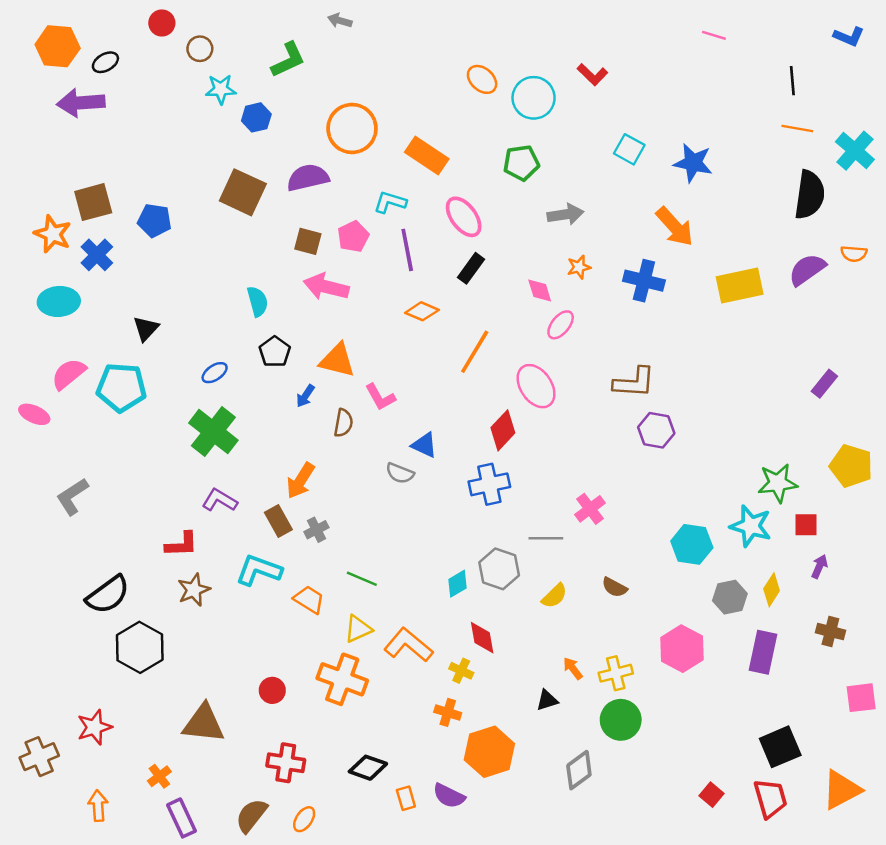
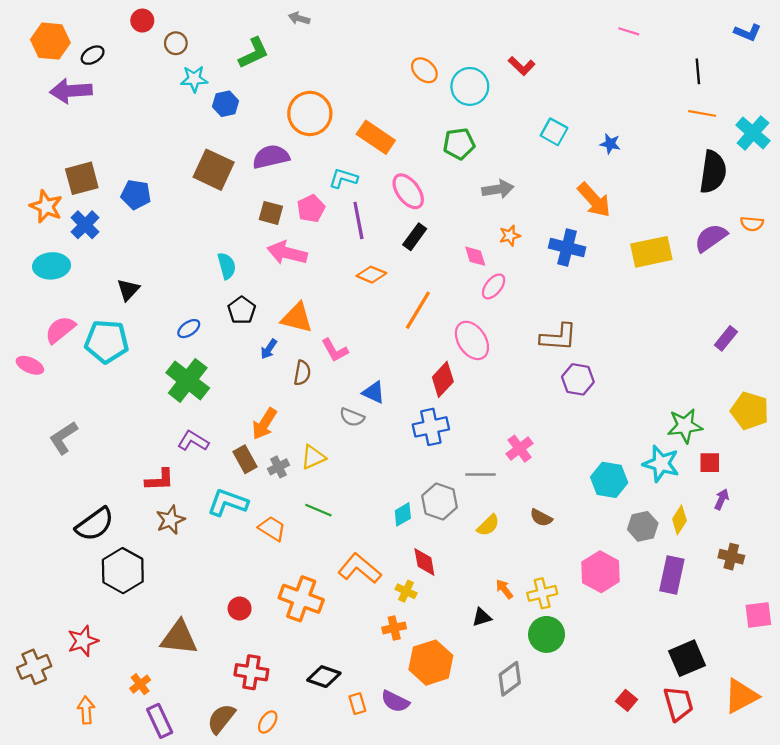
blue star: (693, 163) -> (610, 144), size x0.6
yellow triangle: (358, 629) -> (313, 457), moved
orange cross: (448, 712) -> (394, 628), turned -30

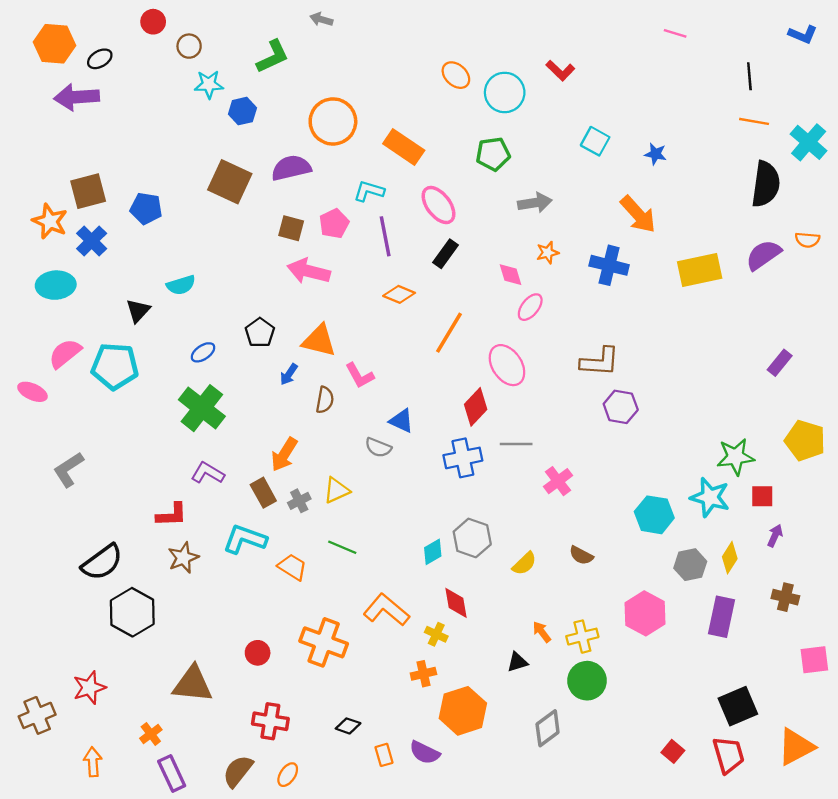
cyan semicircle: (227, 266) -> (181, 285), moved, turned 88
gray line: (481, 474) -> (516, 444), moved
black diamond: (324, 677) -> (348, 726), size x0.7

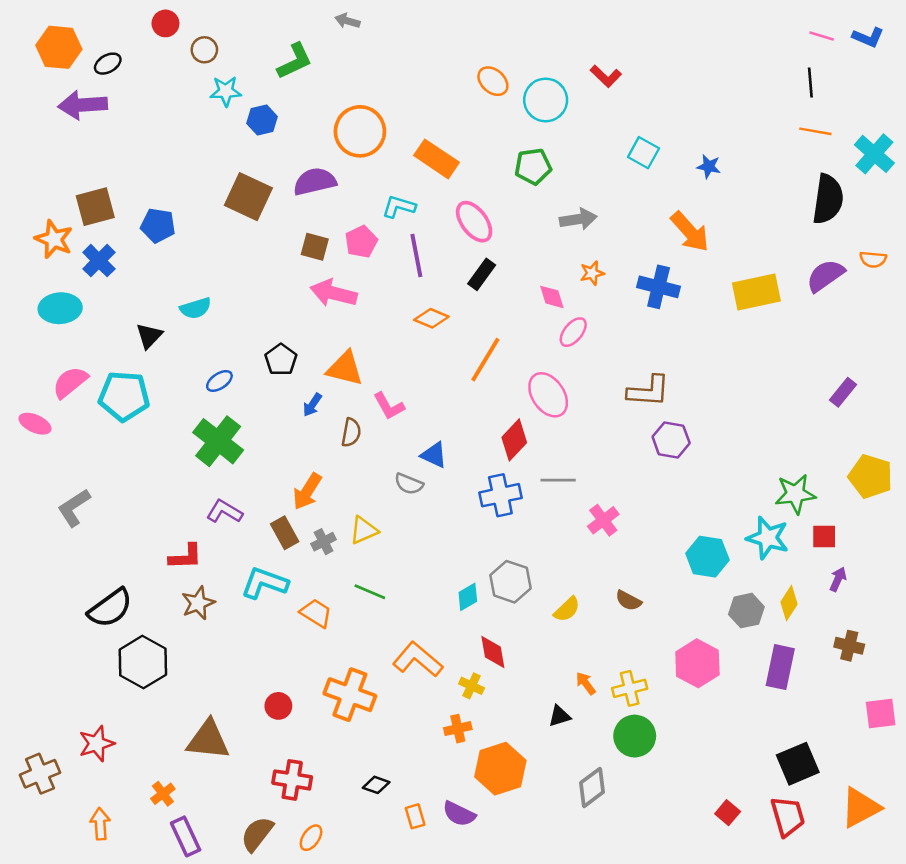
pink line: (675, 33) -> (822, 36), moved

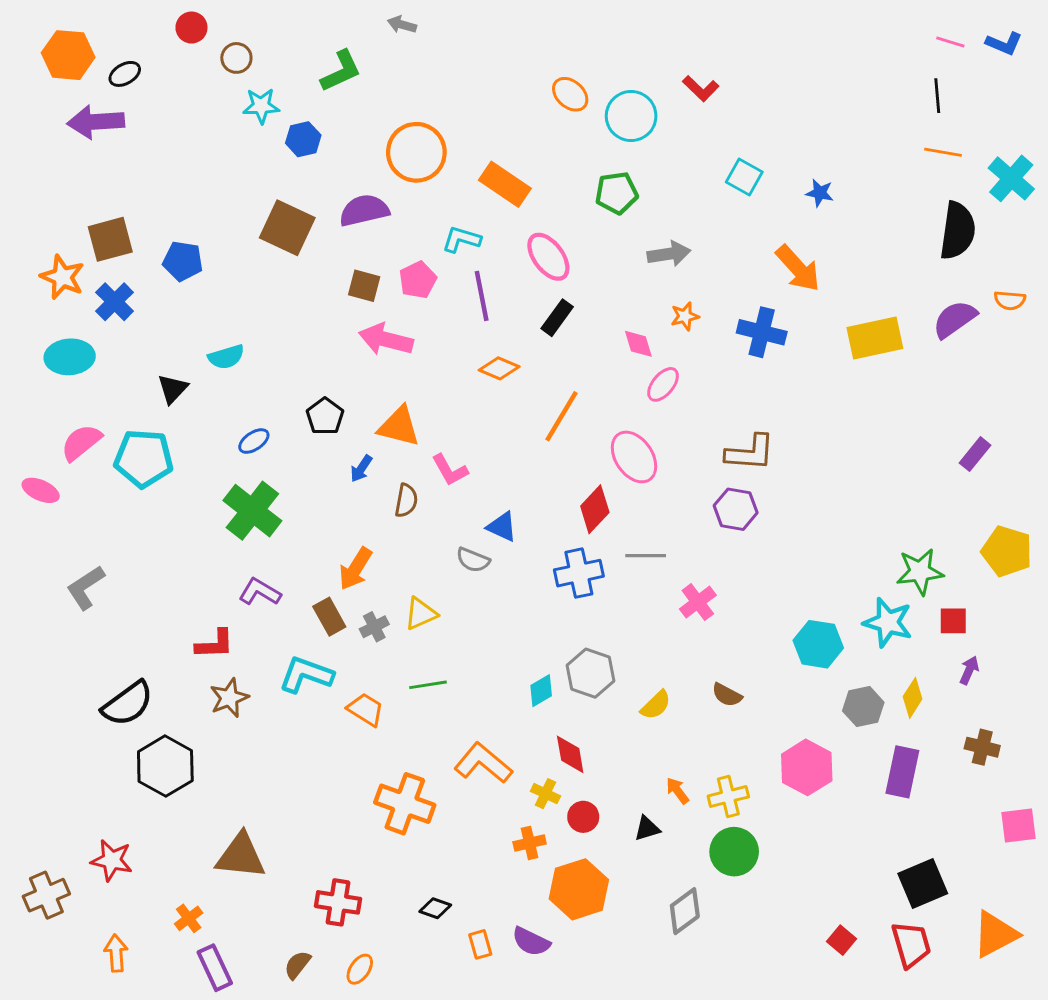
purple hexagon: (671, 440) -> (736, 509), moved
green line: (370, 592) -> (428, 685), turned -32
red circle: (278, 706) -> (583, 817), moved
red star: (96, 744) -> (112, 860), turned 30
brown semicircle: (257, 834) -> (297, 965), size x0.7

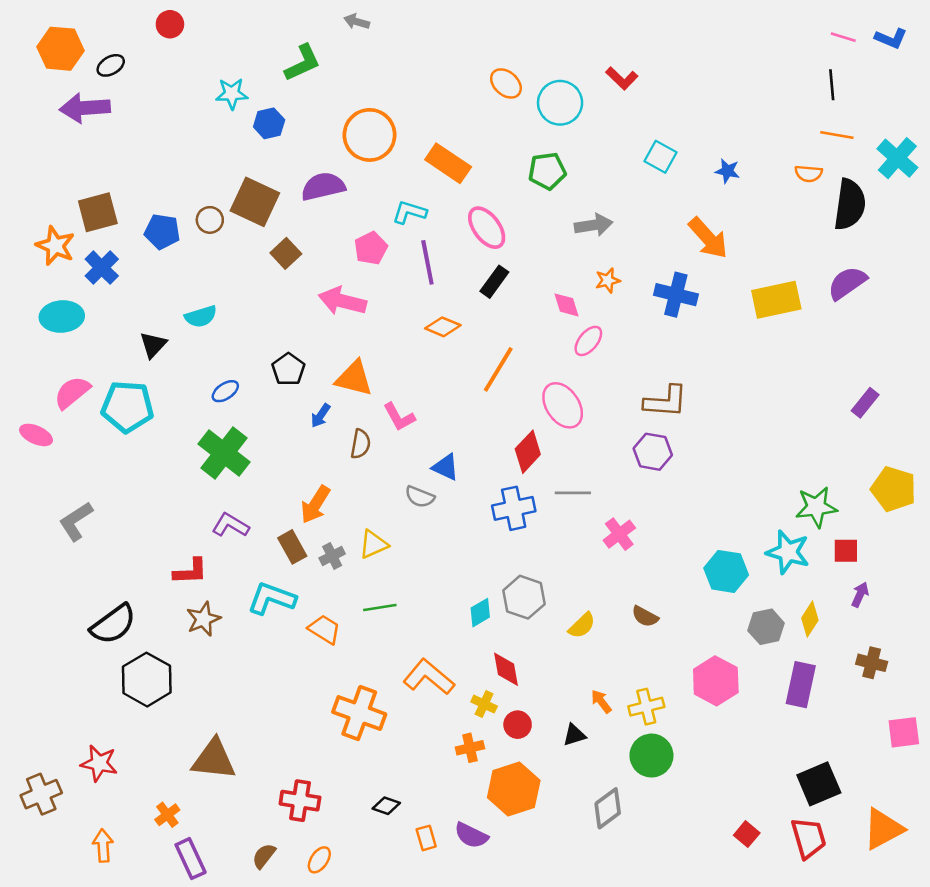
brown circle: (236, 58) -> (210, 220), moved
brown square: (364, 286) -> (286, 253), moved, turned 32
orange semicircle: (1010, 300) -> (809, 174), moved

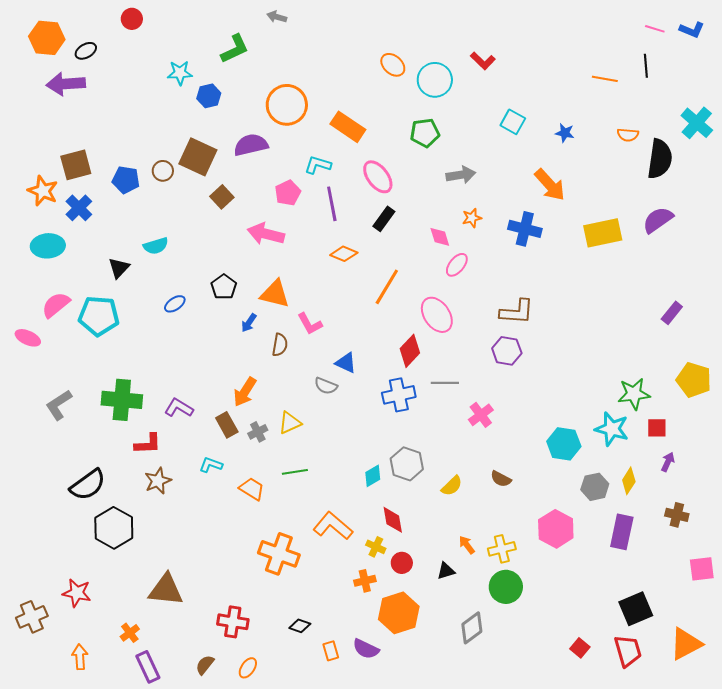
orange line: (837, 135) -> (605, 79), moved
green cross: (224, 453) -> (122, 400), moved, turned -33
cyan L-shape: (272, 598) -> (211, 465), size x0.6

